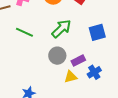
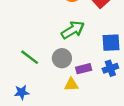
green line: (24, 32) -> (30, 57), moved
blue cross: (94, 72) -> (110, 68), moved

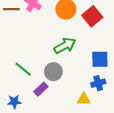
purple rectangle: (84, 69) -> (41, 89), moved, turned -32
yellow triangle: (71, 85) -> (84, 99), moved

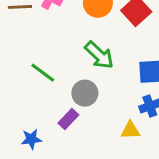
green arrow: (65, 46) -> (99, 55), turned 75
green line: (23, 69) -> (43, 73), moved

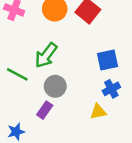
green arrow: (99, 55) -> (46, 55), moved, turned 92

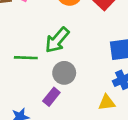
green line: (17, 74) -> (26, 58), turned -30

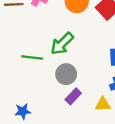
purple rectangle: (51, 97) -> (73, 96), moved

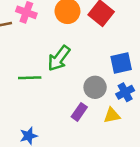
gray circle: (66, 74) -> (95, 87), moved

